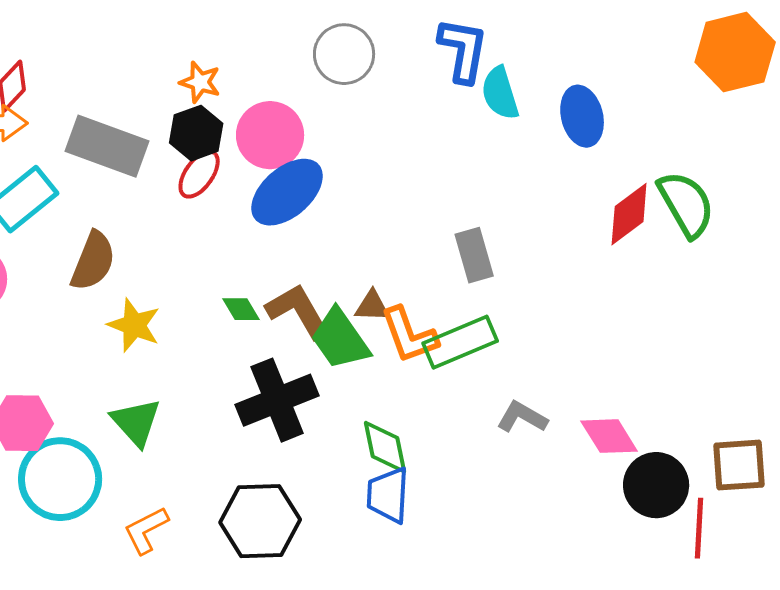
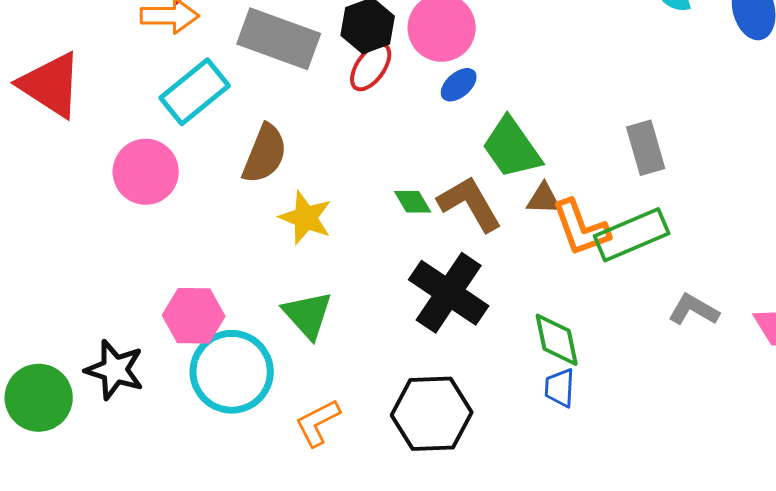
blue ellipse: (287, 192) -> (459, 85), size x0.5
green trapezoid: (340, 339) -> (512, 148), moved
black cross: (277, 400) -> (449, 293), turned -34
blue trapezoid: (388, 495) -> (560, 388), size x0.7

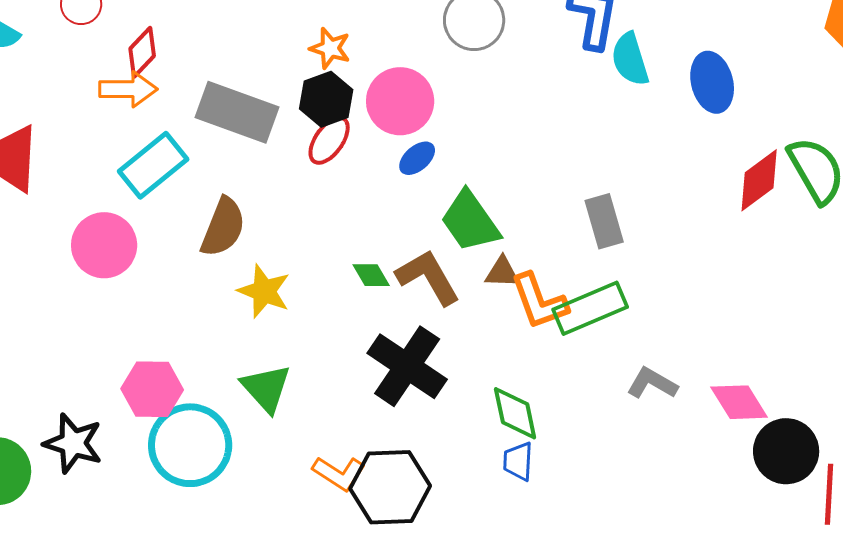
orange L-shape: (318, 423) -> (339, 473), moved, turned -120

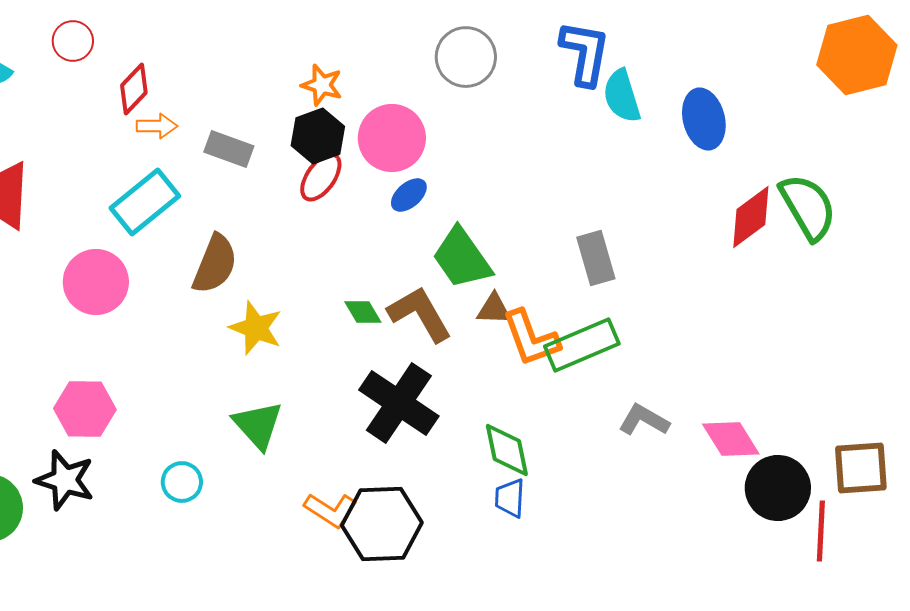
orange arrow: (128, 89) -> (157, 126), moved, size x0.7
gray rectangle: (237, 112) -> (229, 149), size x0.6
pink hexagon: (152, 389) -> (85, 409), moved
cyan circle: (190, 445) -> (182, 482), size x0.5

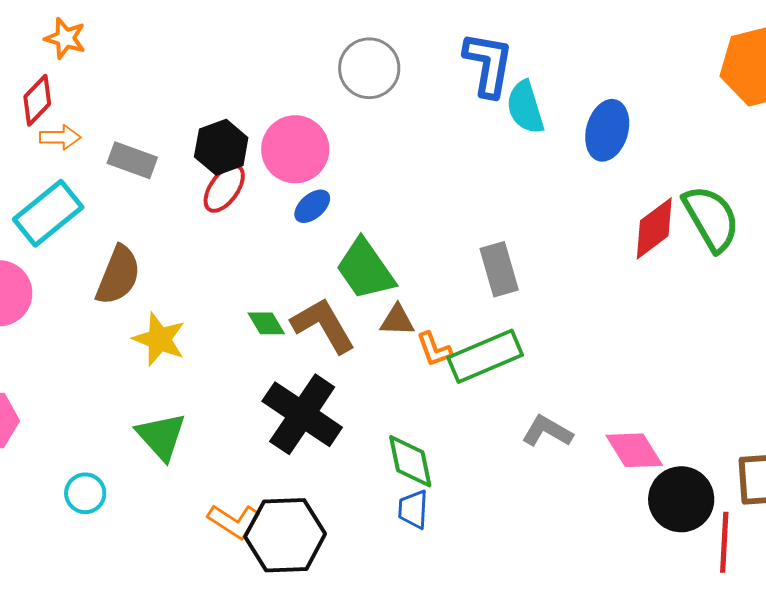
orange star: (322, 85) -> (65, 38), moved
blue ellipse: (704, 119) -> (607, 130), turned 30
orange L-shape: (531, 338) -> (434, 349), size x0.6

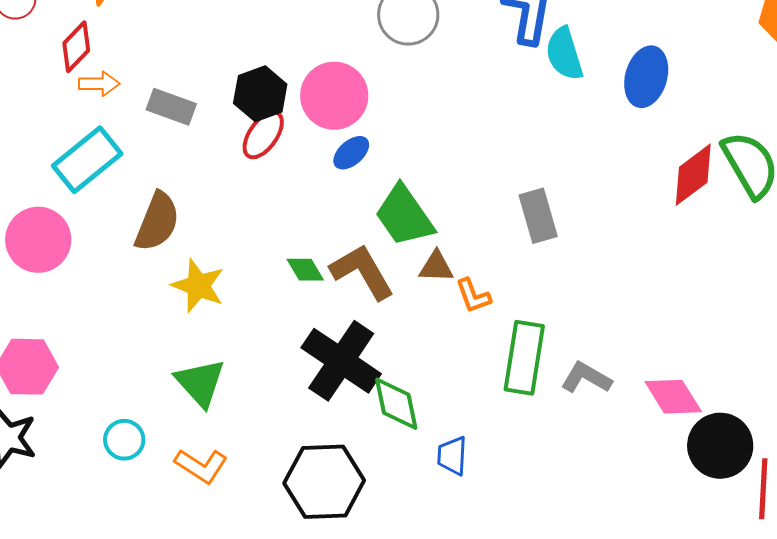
green rectangle: (485, 356) -> (524, 358), moved, turned -58
green diamond: (410, 461) -> (396, 404), moved
orange L-shape: (234, 521) -> (201, 466), moved

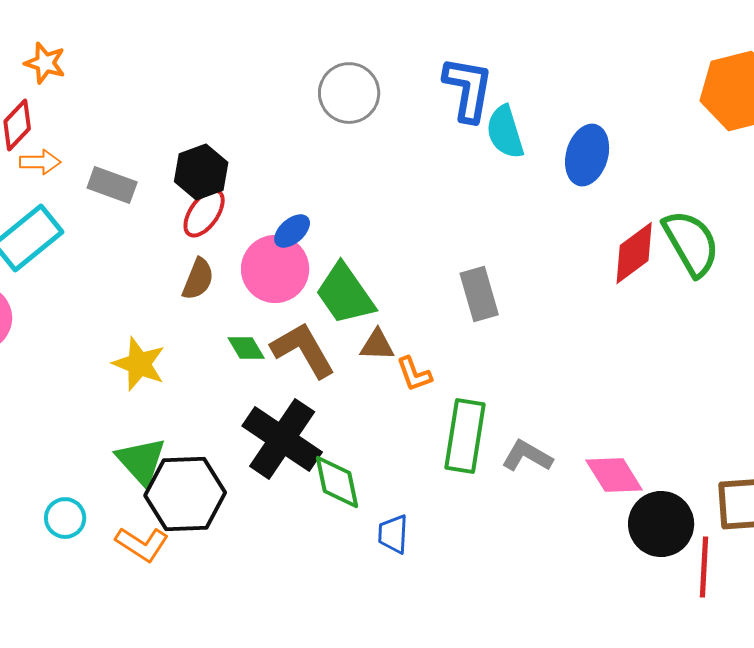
pink circle: (334, 96) -> (275, 269), moved
brown semicircle: (157, 222) -> (198, 279), moved, size x0.7
black hexagon: (324, 482) -> (185, 494), moved

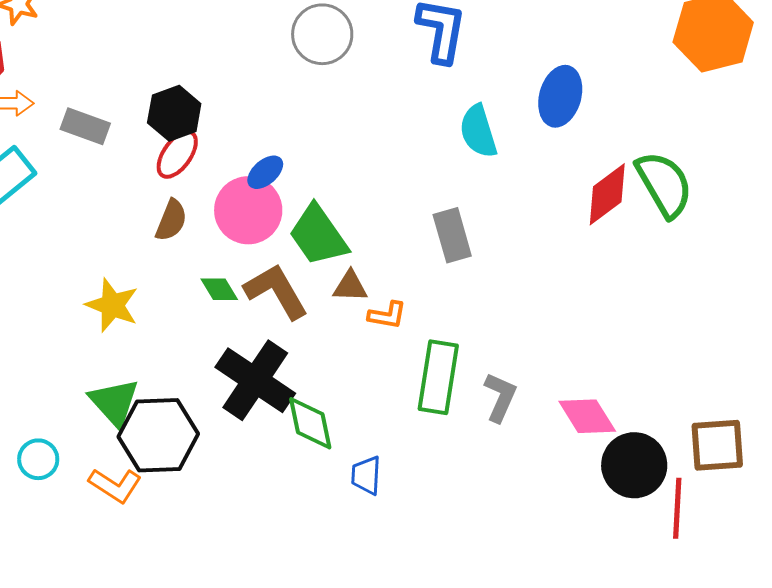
cyan semicircle: (505, 132) -> (478, 131), moved
orange L-shape: (414, 374) -> (387, 315), turned -60
gray L-shape: (527, 456) -> (500, 397), turned 84

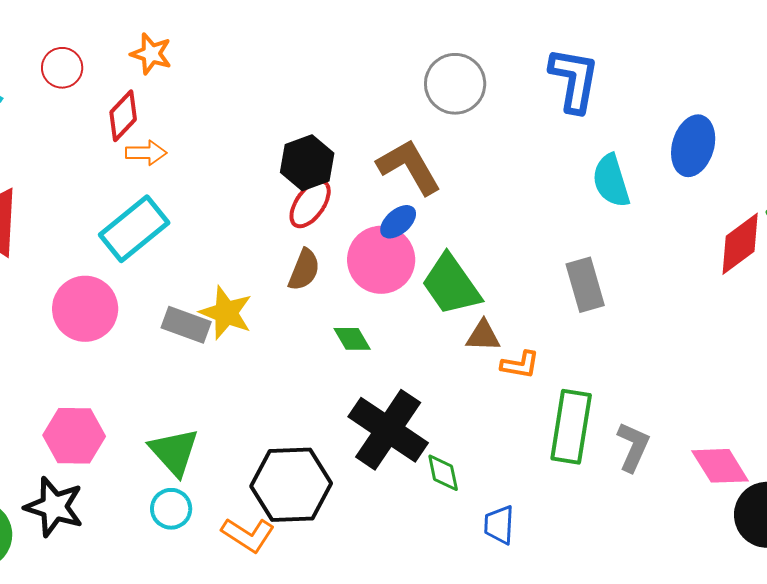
gray rectangle: (85, 126) -> (186, 325), moved
brown L-shape: (276, 291) -> (409, 167), moved
yellow star: (112, 305) -> (226, 313), moved
green triangle: (114, 402) -> (174, 452), moved
green diamond: (310, 423) -> (443, 473), size x0.7

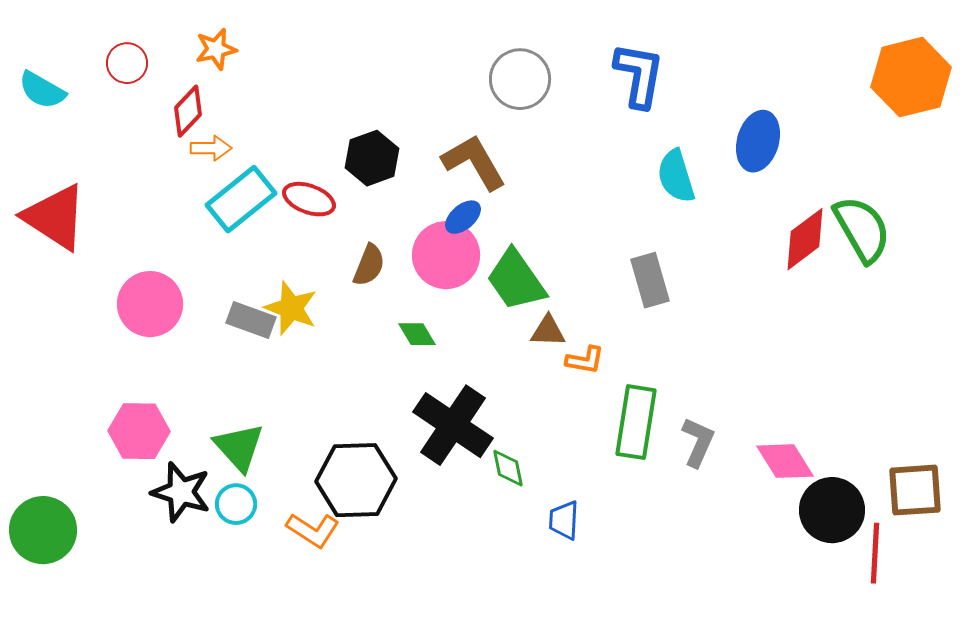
orange star: (151, 54) -> (216, 49), turned -30
red ellipse: (310, 204) -> (309, 199), moved, turned 75
cyan rectangle: (134, 229) -> (241, 199), moved
black star: (54, 507) -> (181, 492), moved

